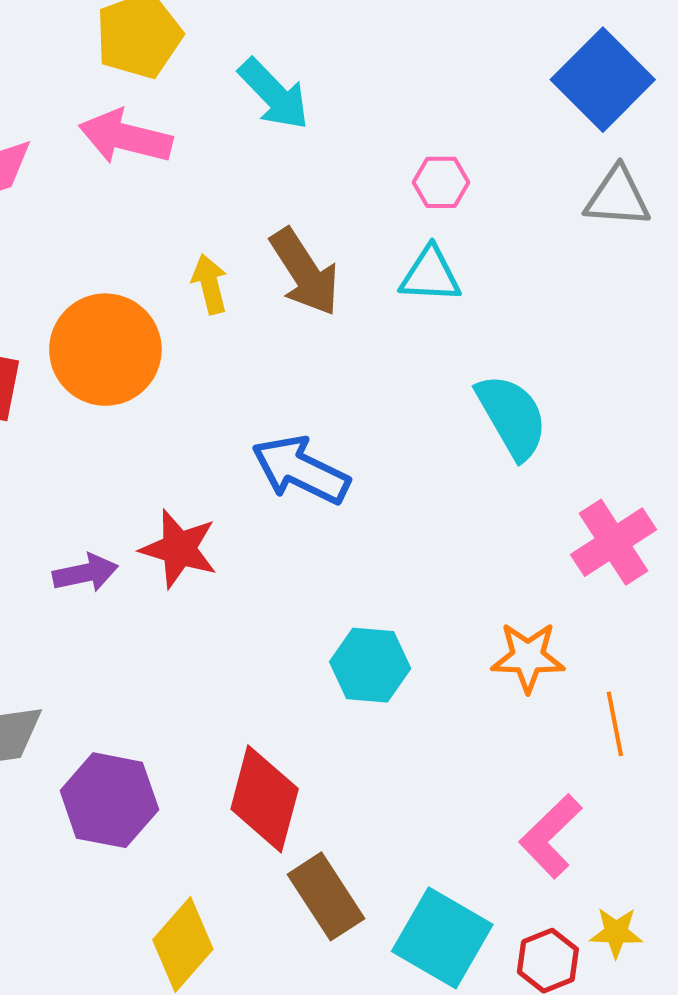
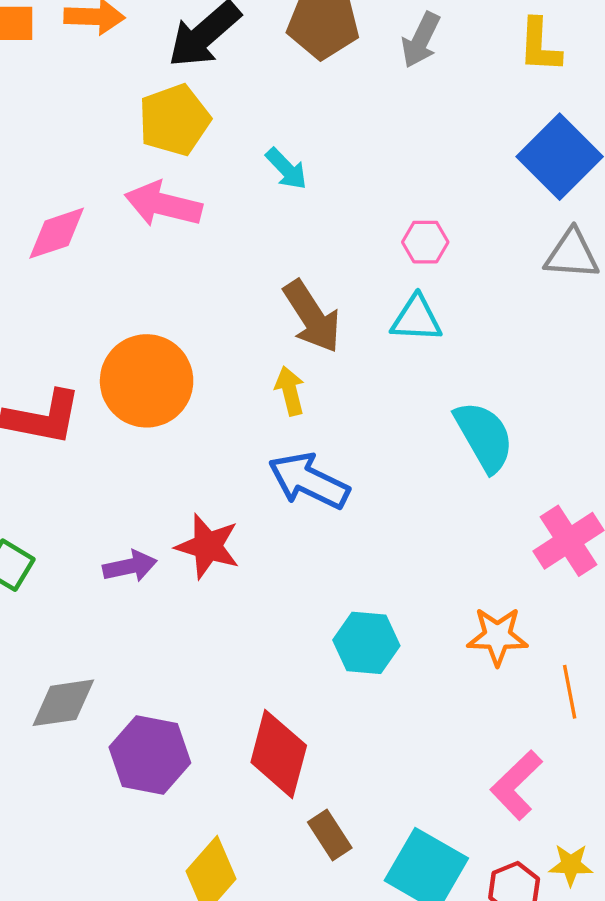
cyan arrow: (274, 94) -> (286, 169), size x0.7
yellow arrow: (210, 284) -> (290, 391), moved
brown rectangle: (326, 896) -> (330, 835), size x0.7

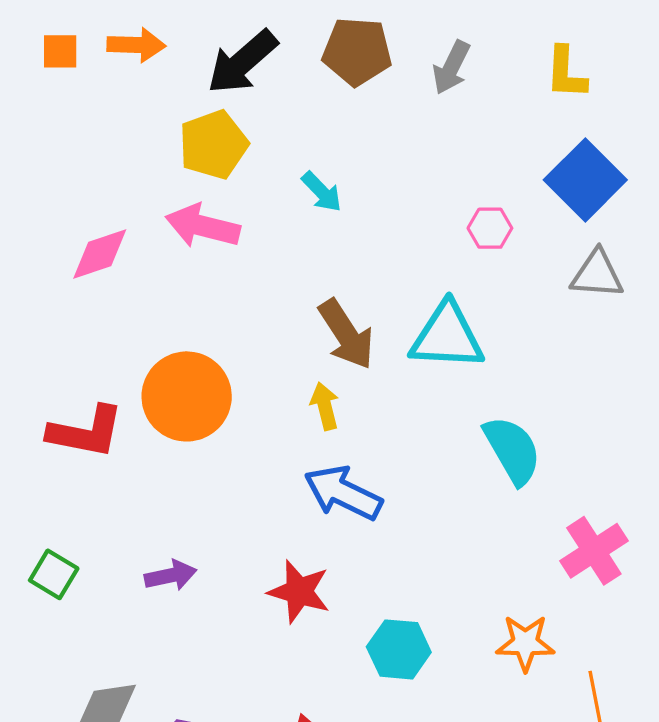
pink hexagon: (425, 242) -> (490, 228), moved
cyan triangle: (416, 319) -> (447, 336), size x1.5
red star: (208, 546) -> (299, 592), moved

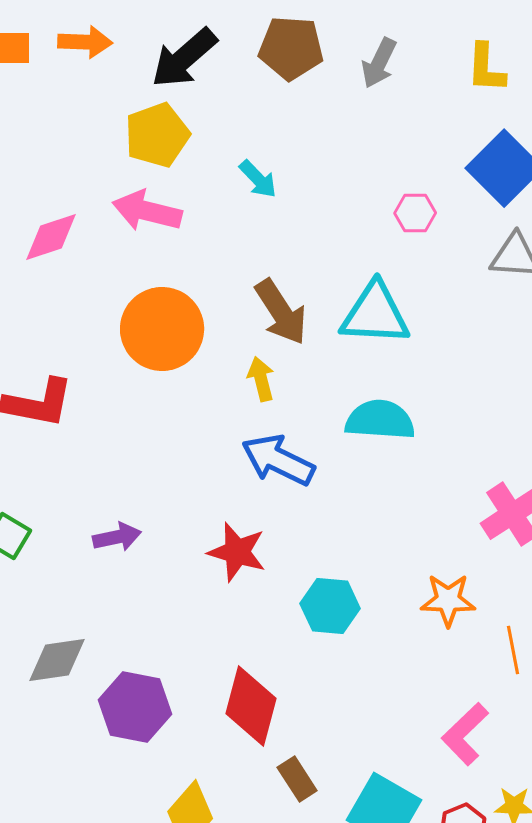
orange circle: (187, 396) -> (162, 329), moved
cyan semicircle: (512, 450) -> (380, 420), moved, turned -56

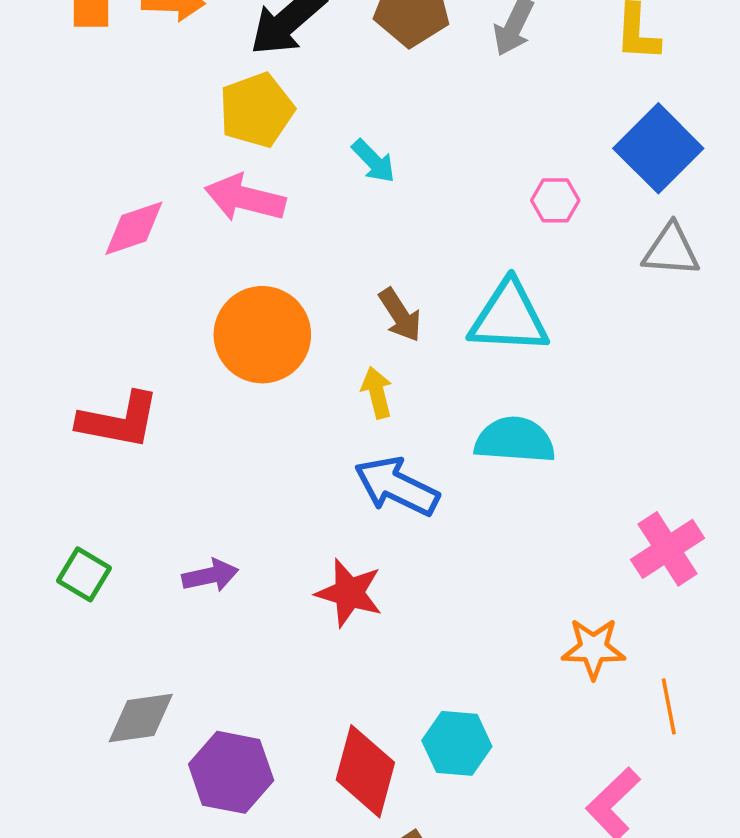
brown arrow: (281, 312) -> (400, 315), size x0.7
cyan hexagon: (330, 606) -> (457, 743), moved

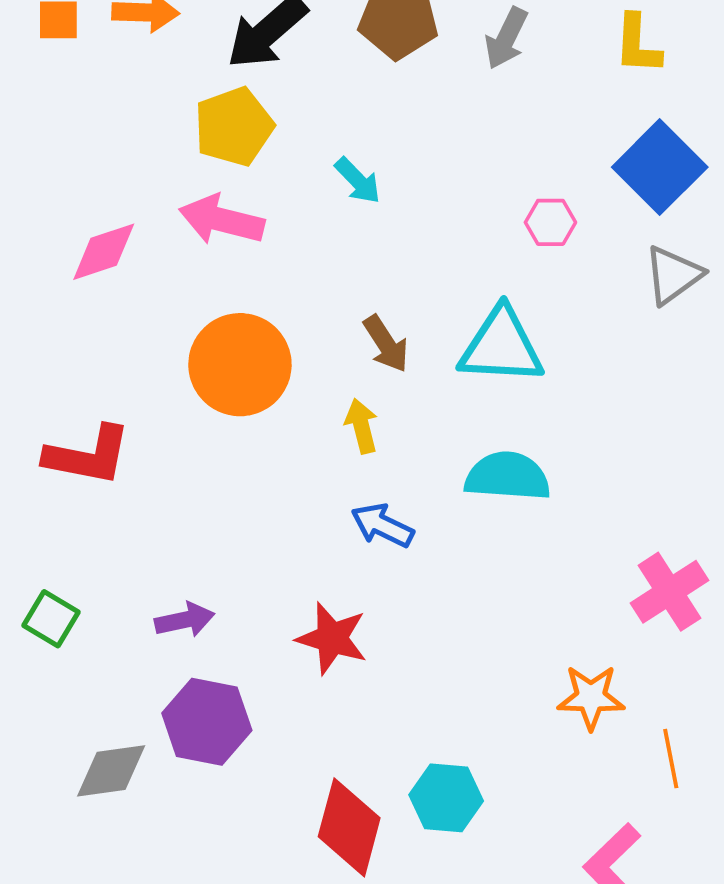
gray triangle: (671, 250) -> (673, 275), turned -40
blue arrow: (397, 486) -> (382, 525), size x0.7
purple hexagon: (231, 772) -> (207, 722), moved

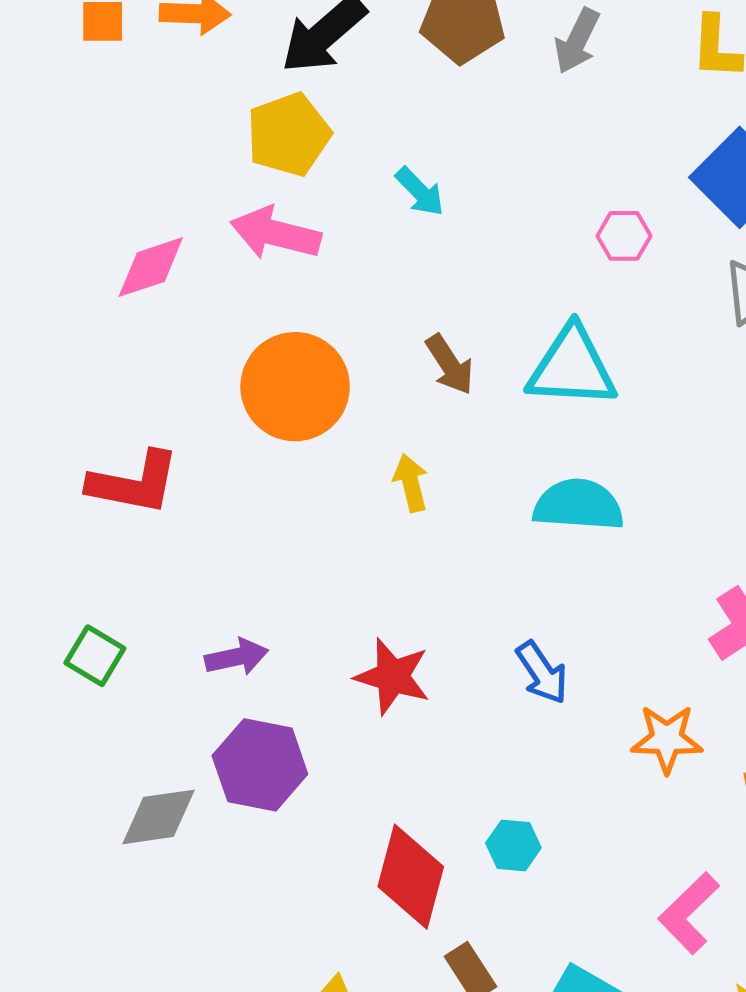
yellow arrow: (361, 426) -> (411, 483), moved
blue arrow: (382, 525) -> (542, 673), moved, turned -150
cyan hexagon: (446, 798) -> (513, 845), size x0.7

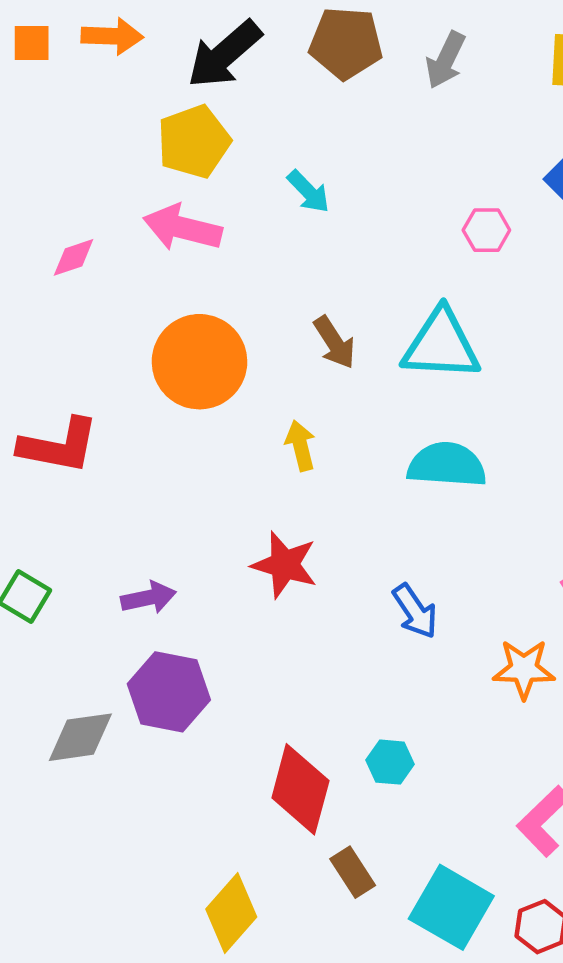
pink diamond: (151, 267) -> (74, 257), size x0.7
red star: (393, 677) -> (285, 565), moved

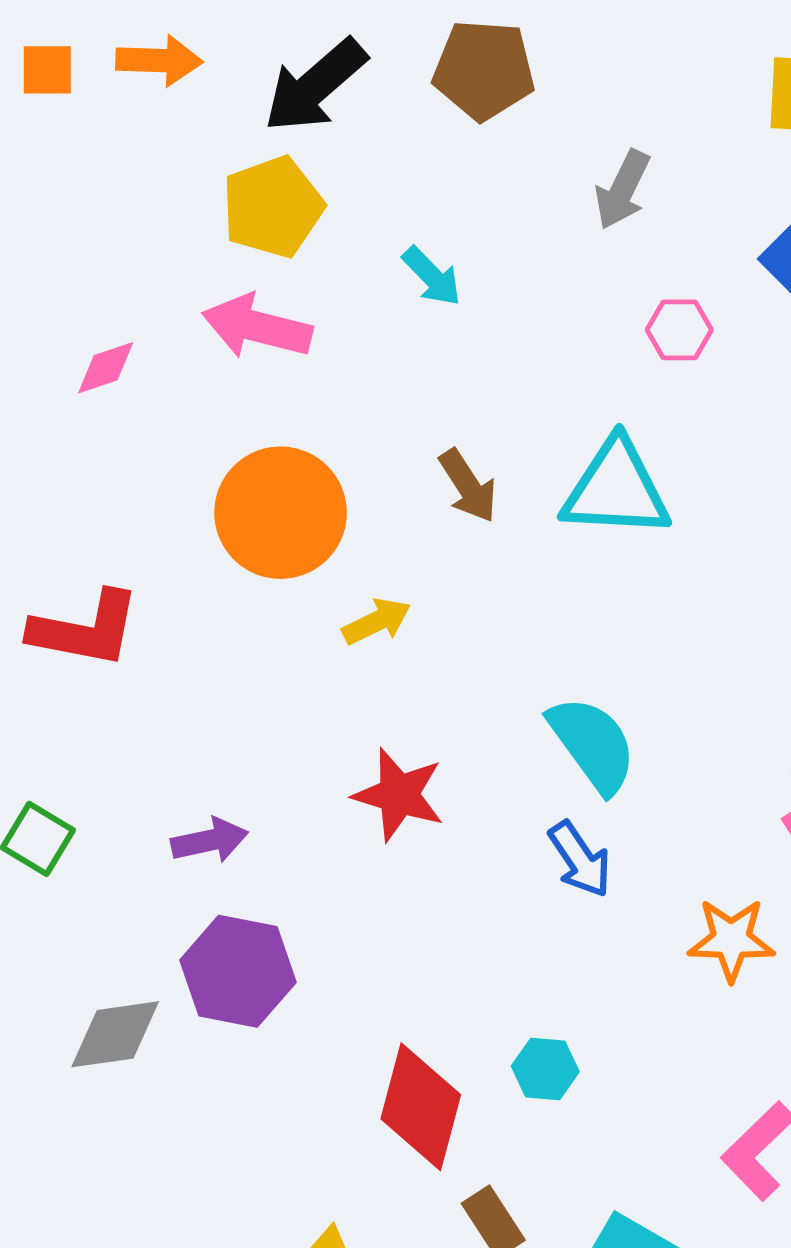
gray arrow: (446, 60) -> (622, 190), moved
yellow arrow: (300, 446) -> (377, 621), moved, turned 78
cyan semicircle: (447, 465) -> (593, 744), moved, turned 50

